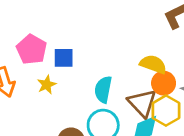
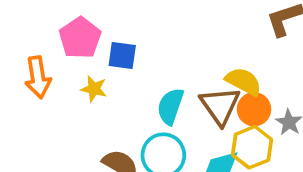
yellow star: (47, 85) -> (94, 89), turned 30
brown triangle: (142, 103) -> (220, 106), moved

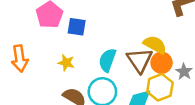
orange arrow: (38, 77) -> (20, 58), moved
yellow star: (94, 89) -> (66, 63), moved

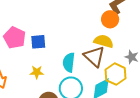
orange circle: (162, 63) -> (110, 19), moved

